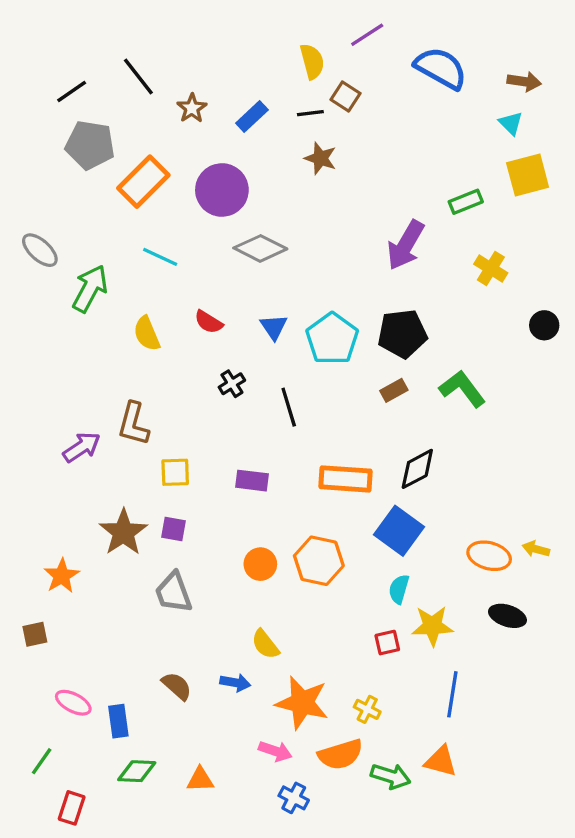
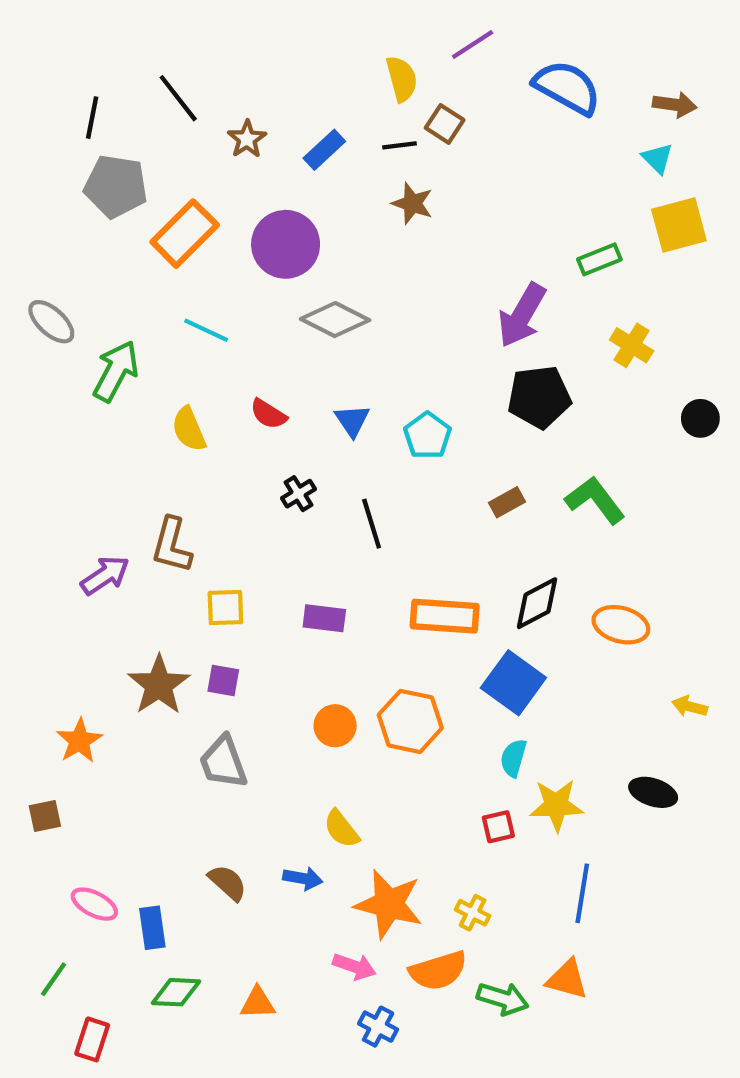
black line: (72, 91) -> (92, 118), turned -44
black pentagon: (402, 334) -> (539, 397), moved
cyan pentagon: (332, 339) -> (427, 436), size x0.7
orange ellipse: (489, 556) -> (621, 625), moved

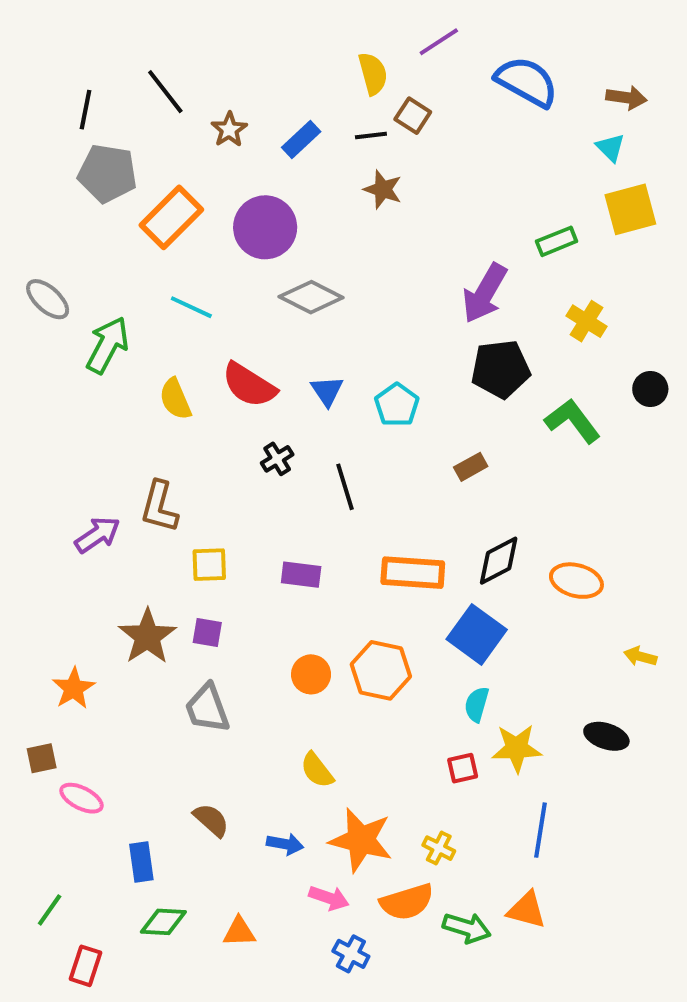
red semicircle: (268, 414) -> (249, 385), size x1.6
green L-shape: (595, 500) -> (572, 421), moved
blue arrow: (303, 878) -> (285, 844), moved
pink ellipse: (94, 904) -> (82, 798), moved

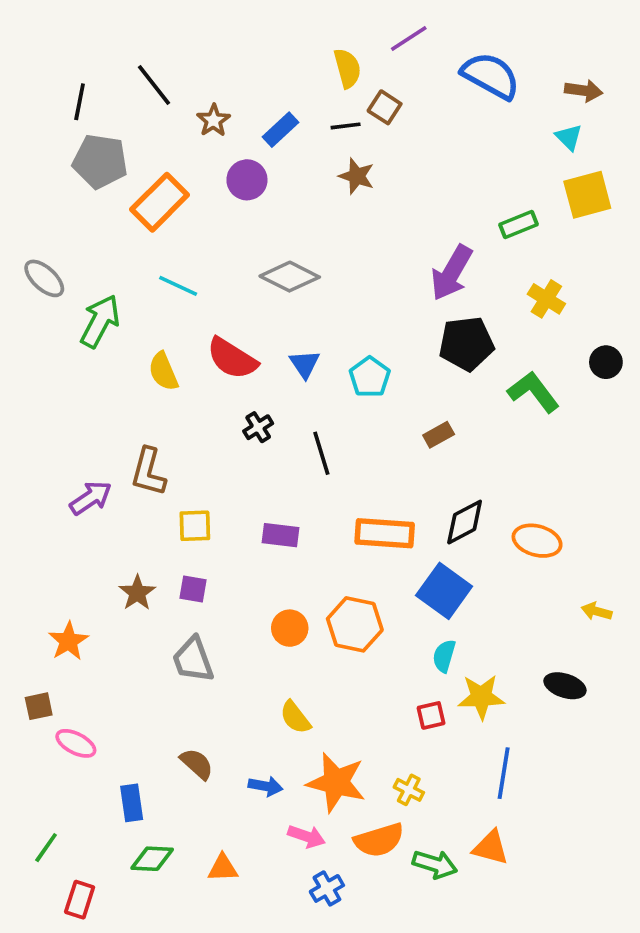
purple circle: (265, 227) -> (247, 180), moved, size x0.7
brown star: (147, 636) -> (137, 593), size x0.7
blue cross: (351, 954) -> (327, 888), turned 32

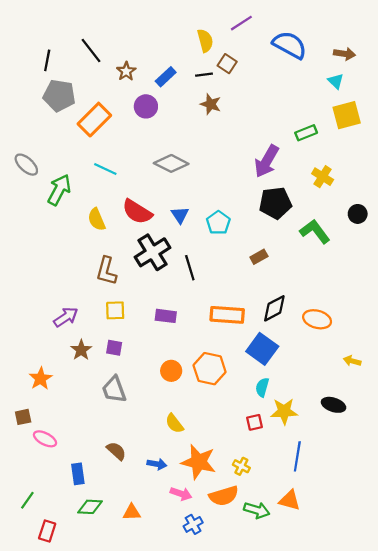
black cross: (258, 427) -> (152, 252), size x2.0
brown L-shape: (148, 472) -> (106, 271), moved
purple arrow: (91, 498) -> (66, 317), moved

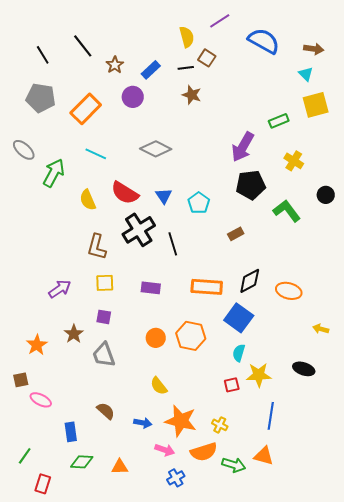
black line: (47, 60) -> (43, 55), turned -42
gray pentagon: (59, 95) -> (41, 98), moved
brown star: (81, 350) -> (74, 334), moved

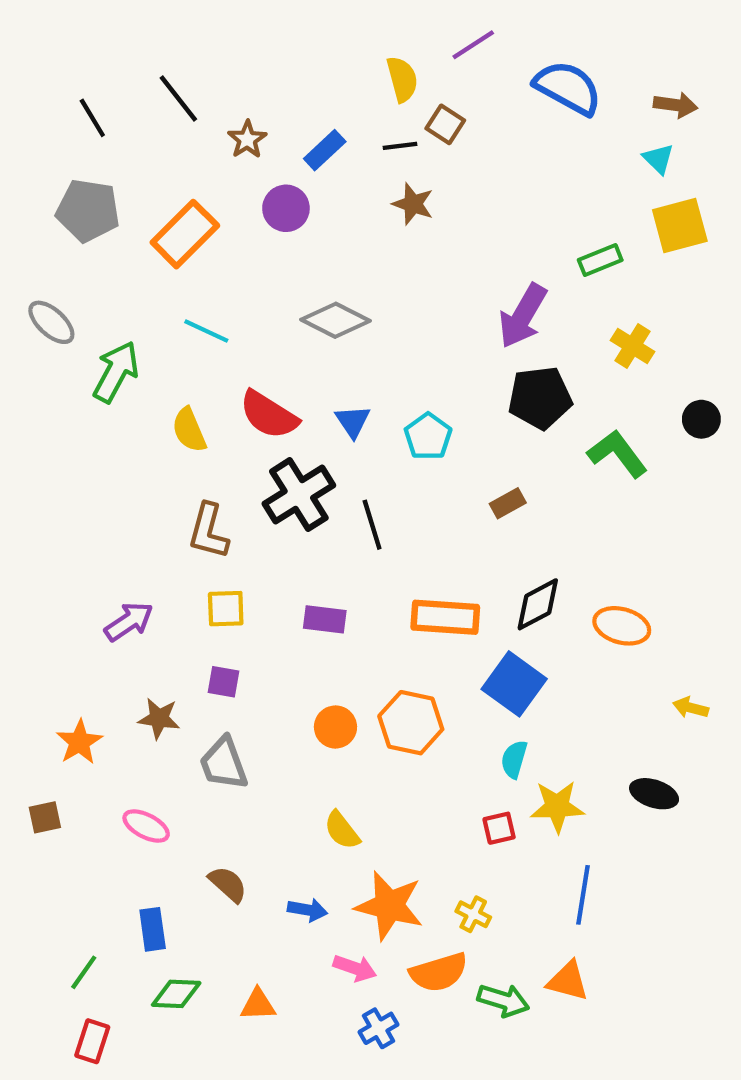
brown star: (74, 334) -> (159, 718), turned -30
pink ellipse: (41, 400) -> (146, 826), moved
green line: (25, 456) -> (84, 972), moved

